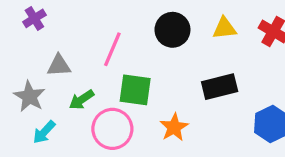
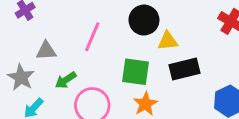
yellow triangle: (224, 28) -> (168, 41), moved
green square: (135, 90) -> (136, 72), moved

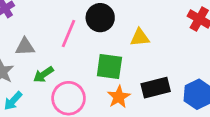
black circle: (144, 20) -> (100, 18), moved
black rectangle: (185, 69) -> (156, 88), moved

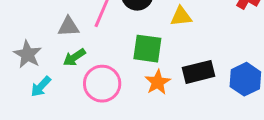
gray triangle: (25, 47) -> (69, 27), moved

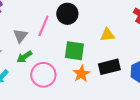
yellow triangle: (181, 16) -> (107, 35), moved
gray triangle: (69, 27) -> (20, 36), turned -49

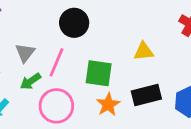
black circle: (67, 14) -> (74, 23), moved
pink line: (43, 26) -> (56, 62), moved

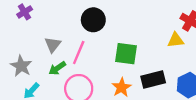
yellow triangle: (144, 51) -> (176, 40), moved
green square: (99, 73) -> (126, 54), moved

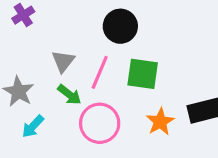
green square: (126, 54) -> (143, 74), moved
green arrow: (57, 68) -> (69, 95), turned -108

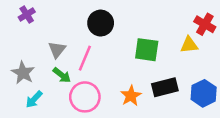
green square: (143, 74) -> (147, 50), moved

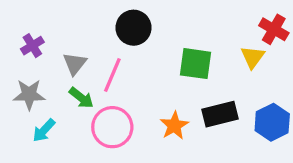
purple cross: (27, 15) -> (32, 46), moved
yellow triangle: (189, 45) -> (253, 57), turned -48
gray star: (23, 73) -> (29, 95), turned -30

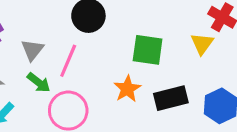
orange star: (174, 126) -> (127, 89), moved

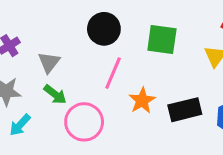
green square: (148, 50) -> (162, 40), moved
pink line: (68, 61) -> (113, 73), moved

